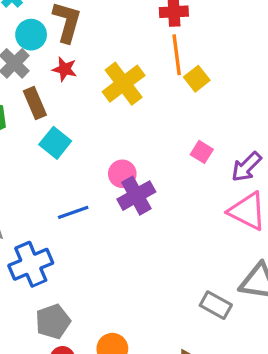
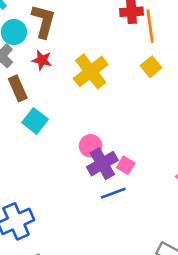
orange line: (177, 55) -> (150, 26), moved
pink square: (202, 152) -> (126, 165), moved
blue line: (73, 212) -> (113, 193), moved

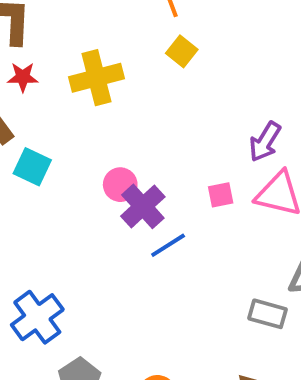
yellow cross: (91, 71) -> (96, 78), turned 36
pink square: (126, 165) -> (221, 195), moved, turned -30

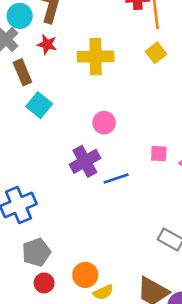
pink circle: (120, 185) -> (104, 123), moved
purple cross: (143, 206) -> (85, 161), moved

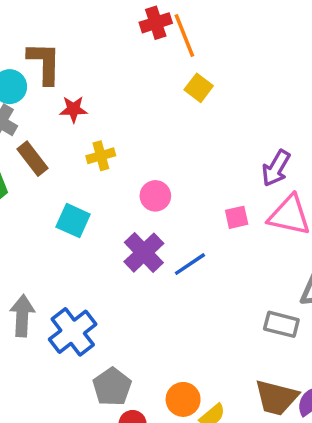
red star: (47, 44) -> (73, 109), moved
yellow cross: (96, 57) -> (101, 156), moved, size x0.6
cyan square: (39, 105) -> (73, 221), moved

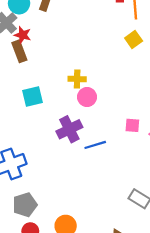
red star: (73, 109) -> (23, 35), moved
yellow cross: (101, 156) -> (77, 79), moved
cyan square: (73, 221) -> (32, 97), turned 35

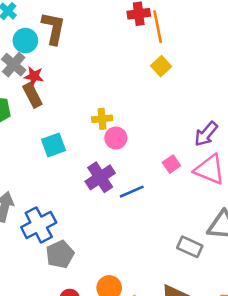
pink square: (132, 125) -> (171, 164), turned -32
gray pentagon: (25, 205) -> (60, 254), moved

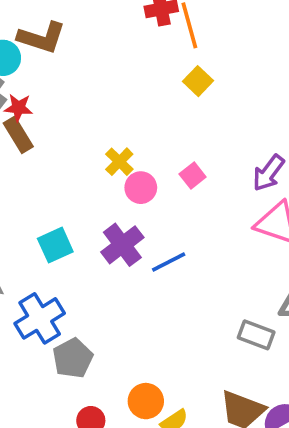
brown L-shape: (53, 28) -> (42, 38), turned 100
yellow cross: (102, 119) -> (119, 162), turned -36
cyan square: (53, 145) -> (55, 245), moved
pink square: (171, 164) -> (193, 176), moved

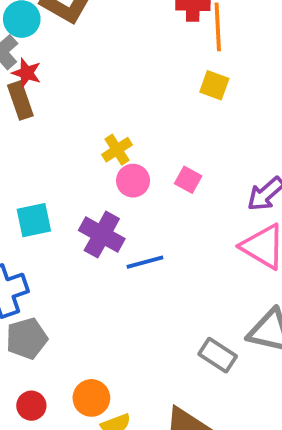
yellow square: (198, 81) -> (214, 85), turned -36
pink square: (193, 176) -> (188, 180), turned -35
purple cross: (122, 245) -> (102, 235), turned -36

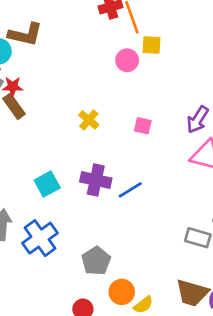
yellow square: (214, 85) -> (152, 45), moved
pink circle: (133, 181) -> (127, 60), moved
gray pentagon: (27, 339) -> (96, 261), moved

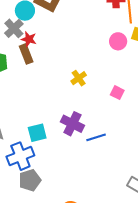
cyan square: (47, 184) -> (37, 133), moved
gray pentagon: (96, 261) -> (30, 180), moved

